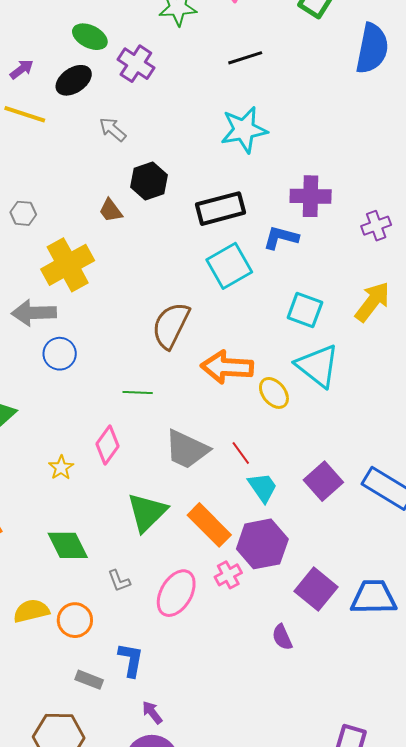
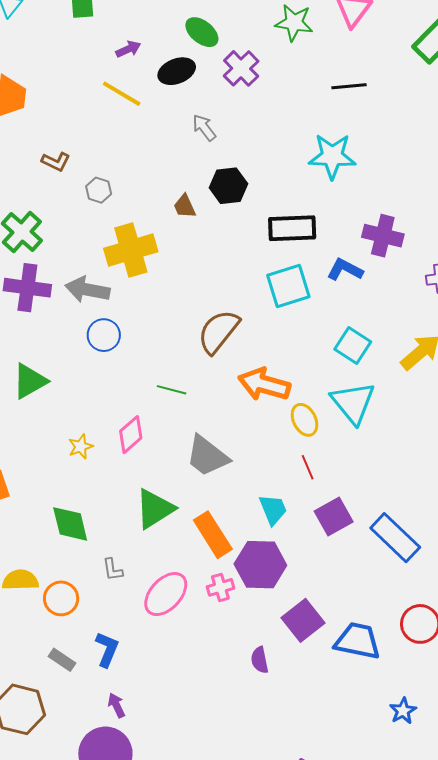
red line: (241, 453) -> (308, 467), moved

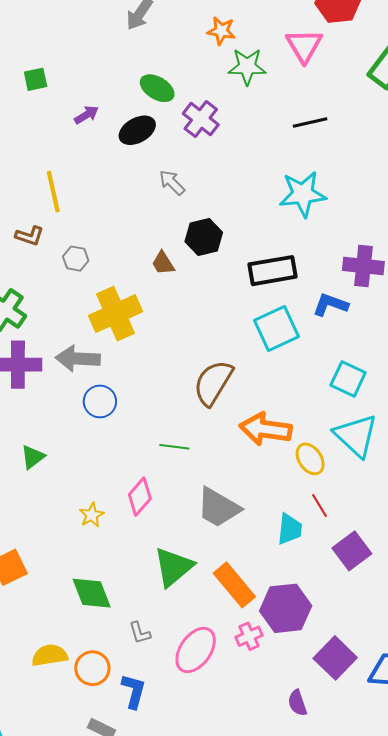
yellow line: (122, 94) -> (53, 192), moved, turned 54
green triangle: (30, 381) -> (33, 457), size x0.7
cyan trapezoid: (273, 510) -> (290, 529), moved, turned 36
blue L-shape: (107, 649) -> (134, 691), moved

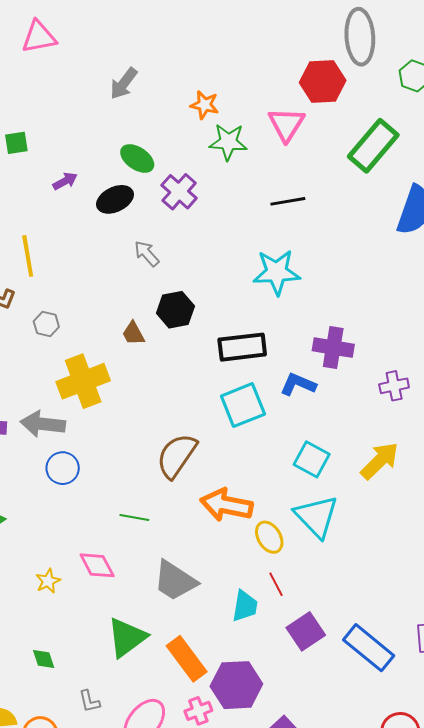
pink diamond: (140, 497) -> (97, 565), turned -72
green diamond: (92, 593) -> (44, 659), size x0.6

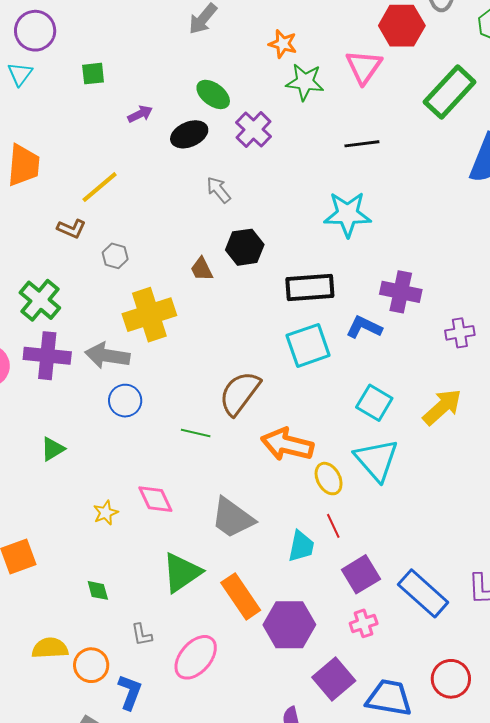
yellow line: (28, 256) -> (100, 187), turned 57
green line: (134, 517) -> (196, 433), moved
pink cross: (198, 711) -> (364, 623), moved

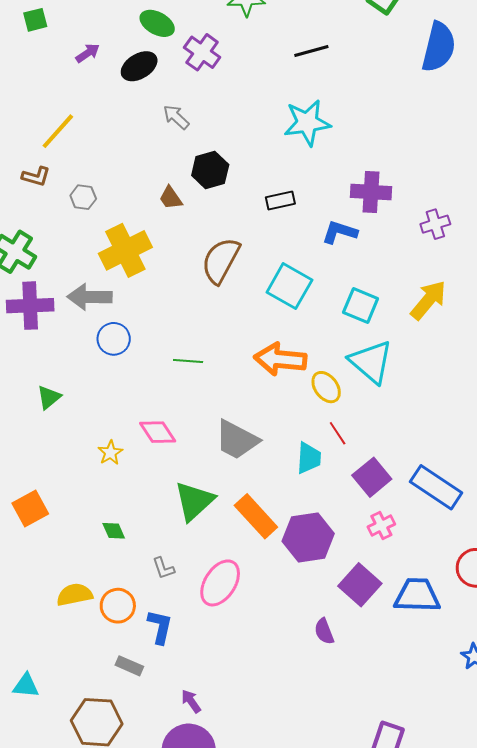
black rectangle: (310, 287) -> (280, 201), size x0.6
cyan square: (308, 345) -> (289, 286), moved, turned -33
brown semicircle: (240, 393) -> (221, 260), moved

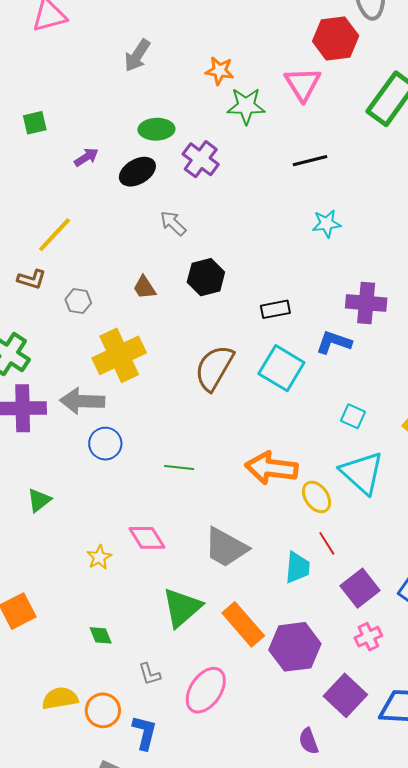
green ellipse: (157, 23) -> (156, 129), turned -32
cyan star: (307, 123) -> (326, 224), moved, size x0.6
brown trapezoid: (171, 198) -> (144, 287), moved
cyan square: (289, 286) -> (281, 368), moved
cyan square: (361, 305) -> (353, 416), size x0.7

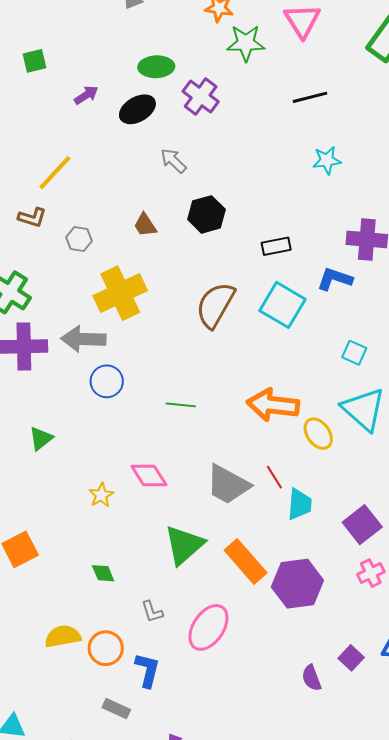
red line: (327, 543) -> (274, 477), moved
purple square: (345, 695) -> (351, 658), moved, size x0.6

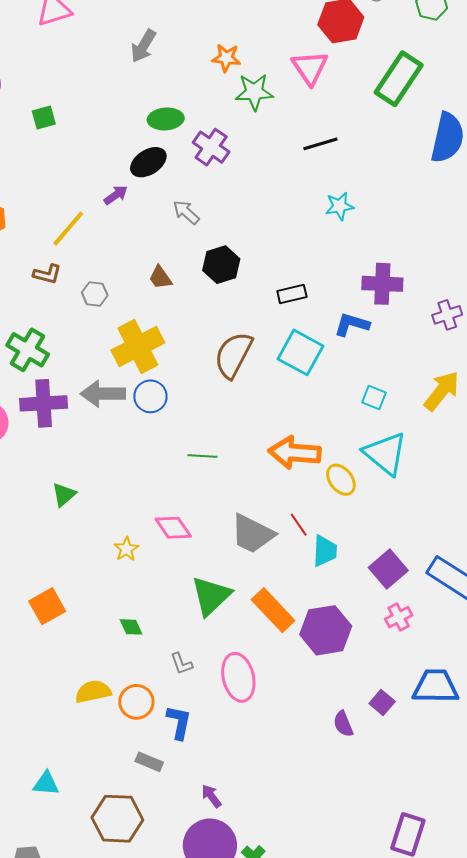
purple arrow: (86, 95) -> (116, 195), moved
blue circle: (107, 381) -> (150, 396), moved
pink ellipse: (208, 627) -> (238, 677), turned -45

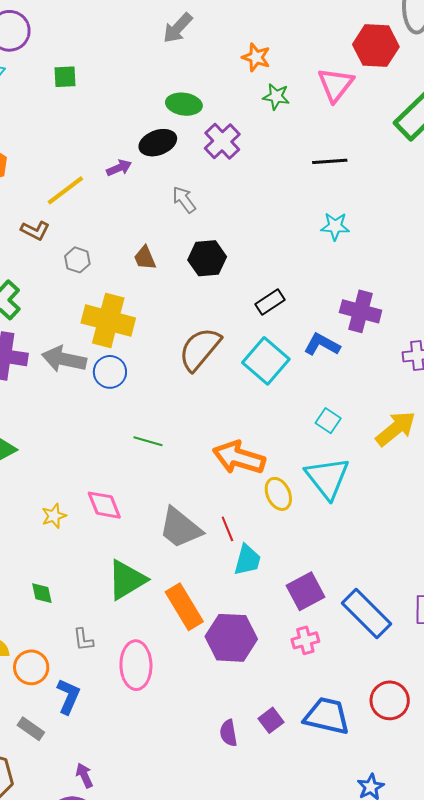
green star: (254, 92) -> (276, 97), size x0.7
black rectangle: (292, 294) -> (270, 302), turned -32
yellow cross: (138, 346) -> (108, 320), turned 30

